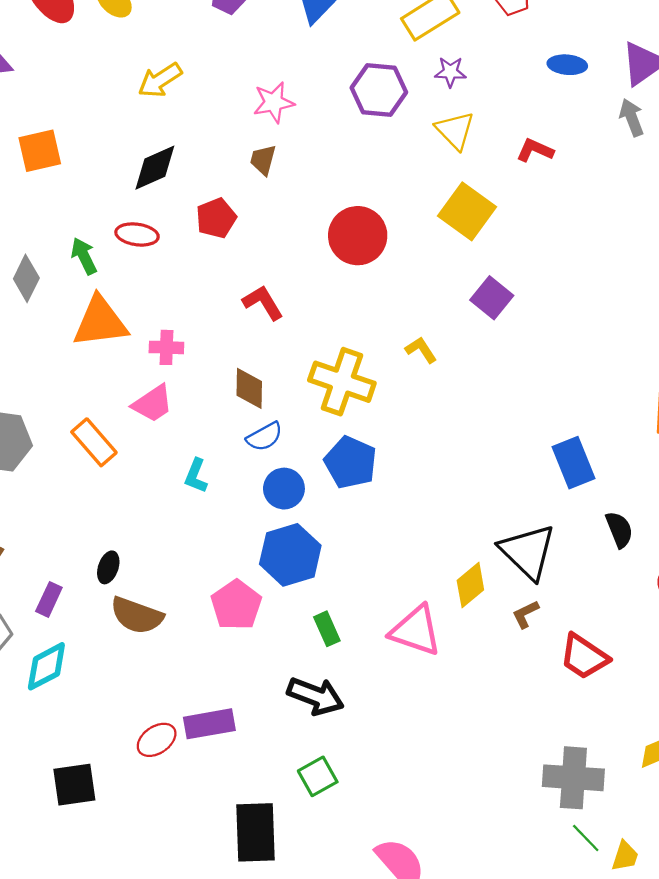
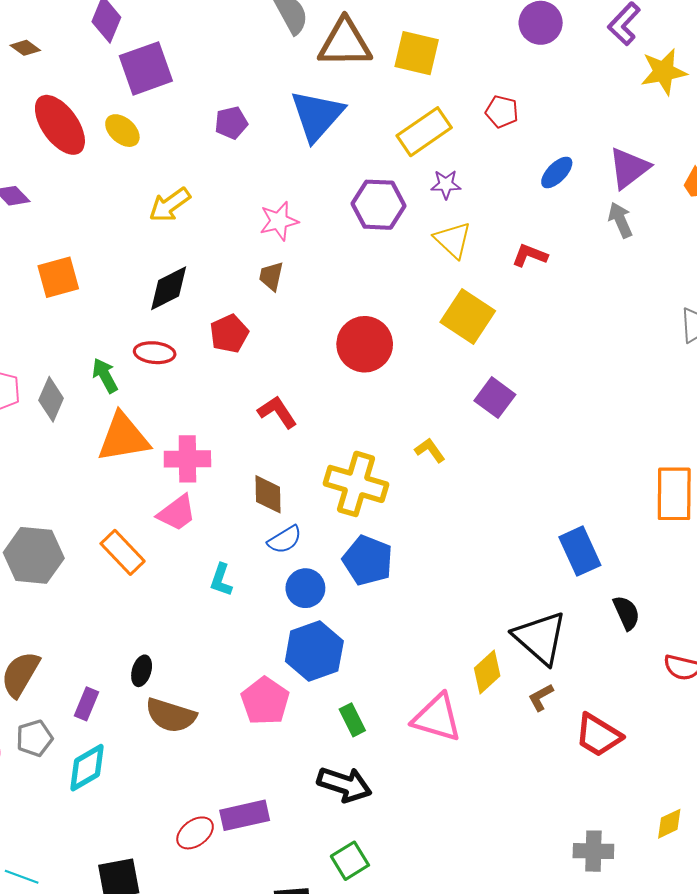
blue ellipse: (567, 65) -> (557, 172), turned -48
pink cross: (166, 347) -> (187, 459), size x1.4
gray cross: (573, 778) -> (593, 851), size x0.7

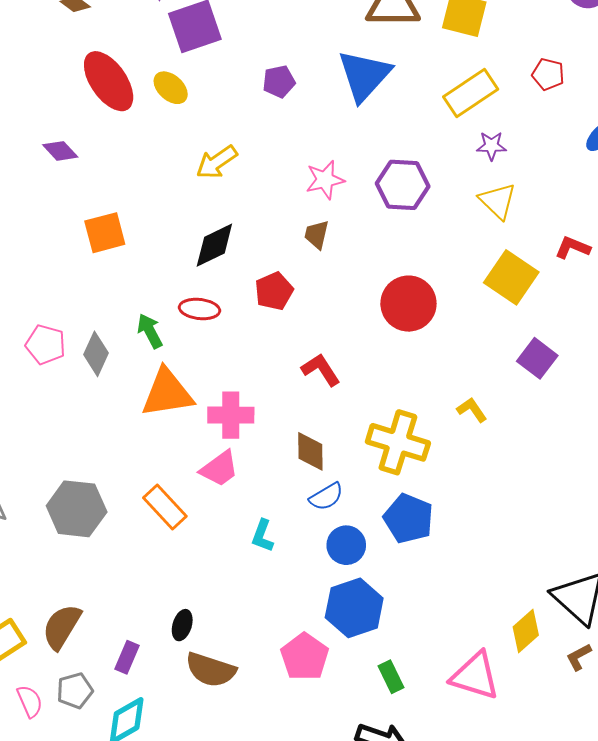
purple hexagon: (378, 205) -> (403, 185), moved
red L-shape: (530, 255) -> (573, 248), moved

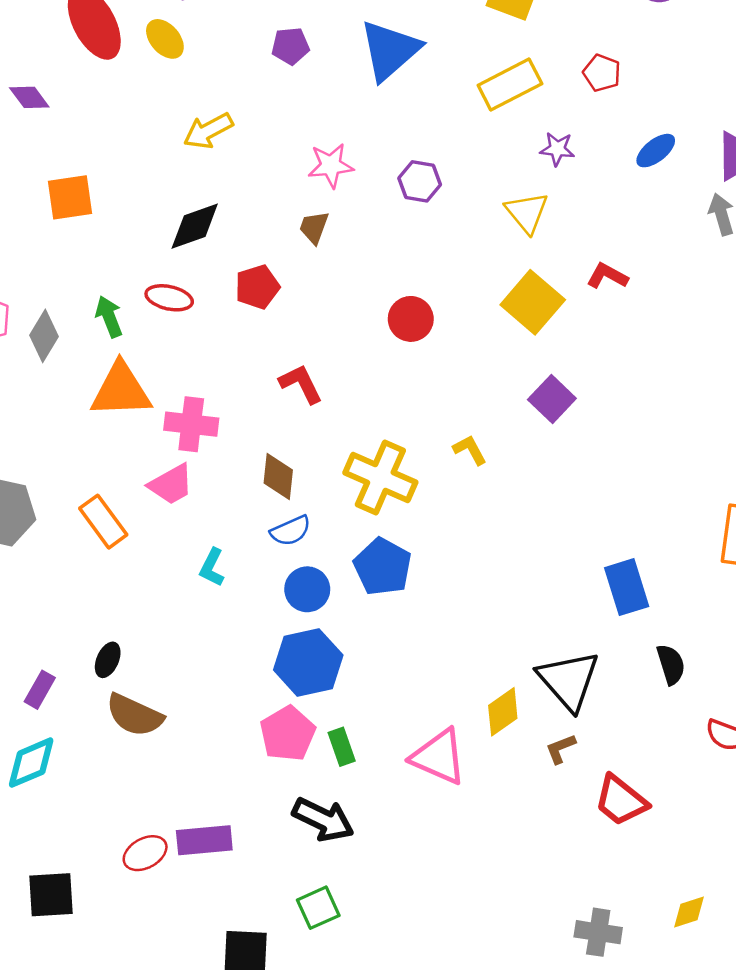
purple star: (491, 146) -> (557, 149), moved
purple hexagon: (403, 185) -> (420, 181), size x0.7
red circle: (408, 304) -> (411, 319), size x0.7
pink pentagon: (305, 657) -> (288, 734), moved

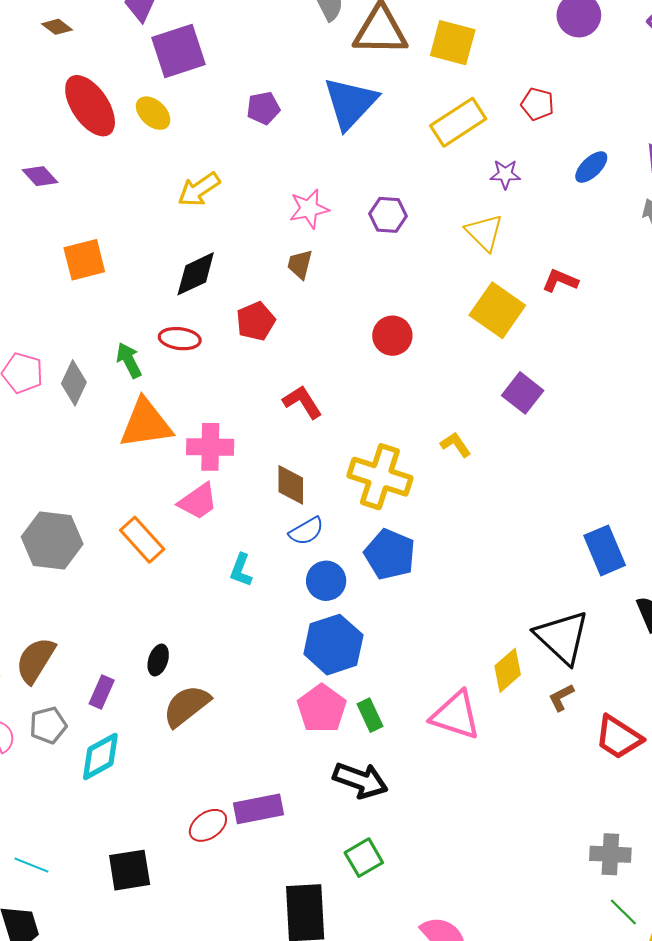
brown semicircle: (135, 715) -> (187, 706), turned 123

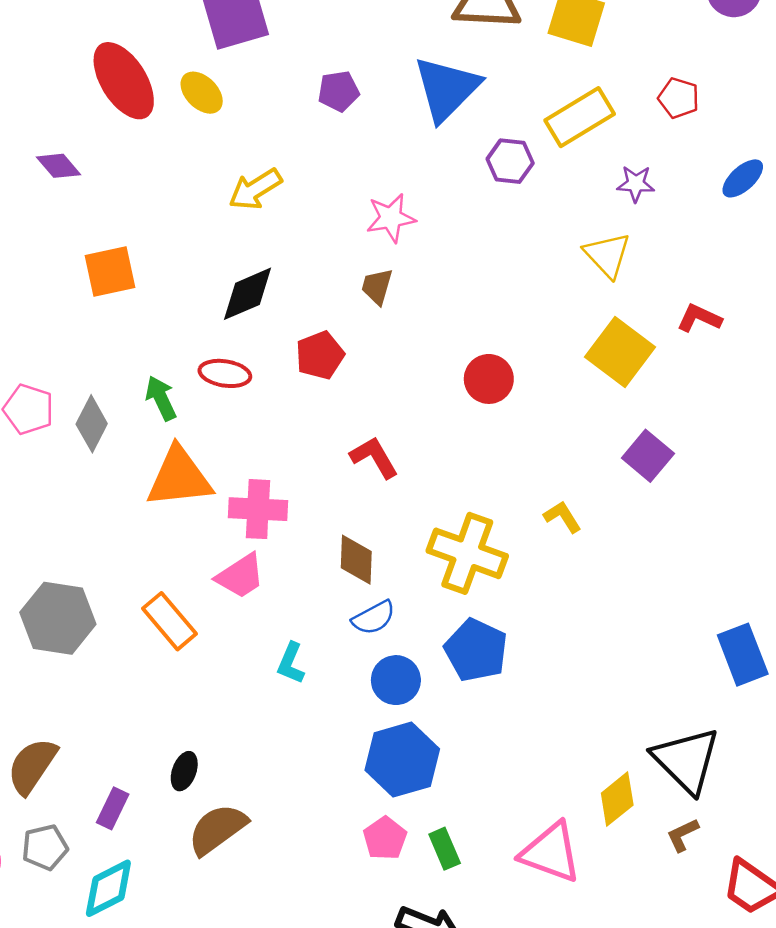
purple hexagon: (388, 215) -> (510, 161), moved
pink pentagon: (322, 708) -> (385, 838), size x0.7

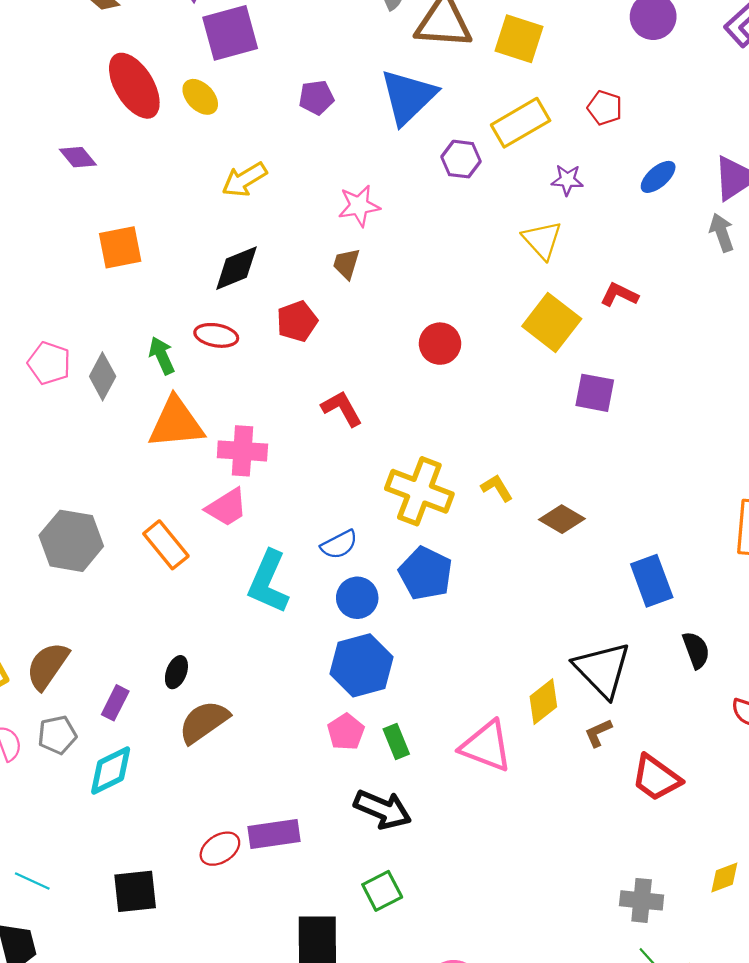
purple square: (648, 456) -> (595, 393), moved, turned -30
yellow L-shape: (562, 517) -> (497, 488), moved
brown diamond: (356, 560) -> (562, 519), moved, turned -63
cyan L-shape: (291, 663) -> (268, 582), size x1.8

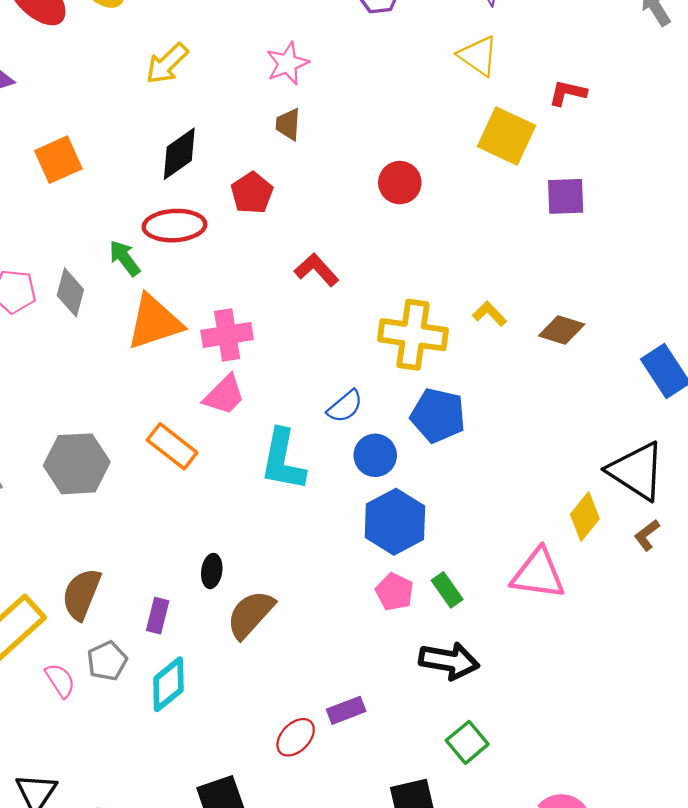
red ellipse: (216, 335) -> (174, 226), size x1.4
purple rectangle: (274, 834) -> (346, 710), size x0.7

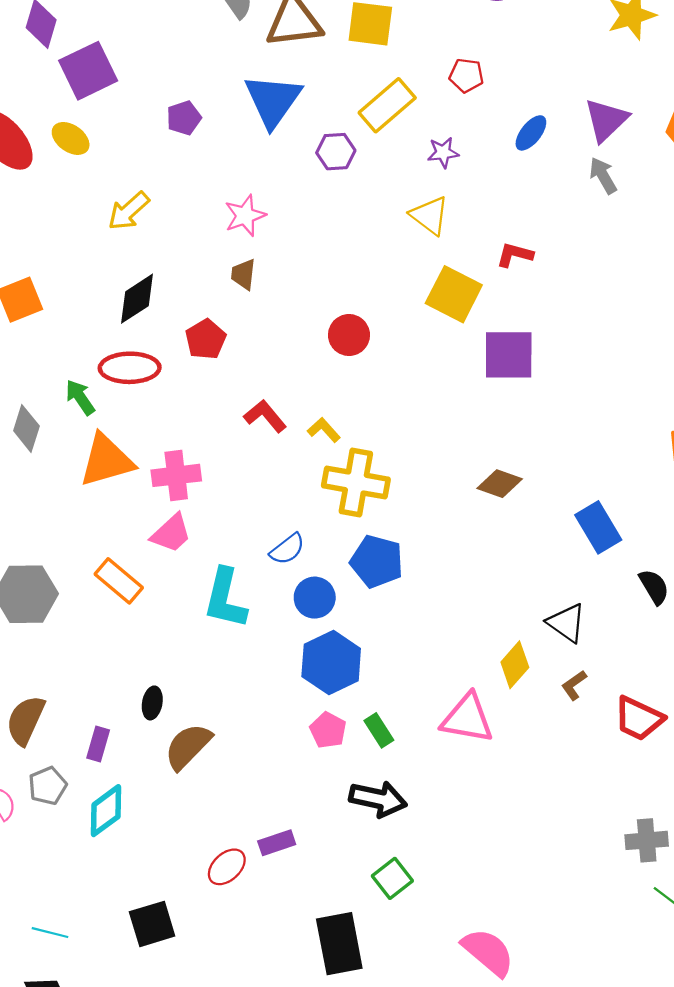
purple square: (566, 196) -> (509, 355), size x1.4
yellow L-shape: (490, 314) -> (324, 430), moved
black triangle: (637, 471) -> (567, 623), size x0.7

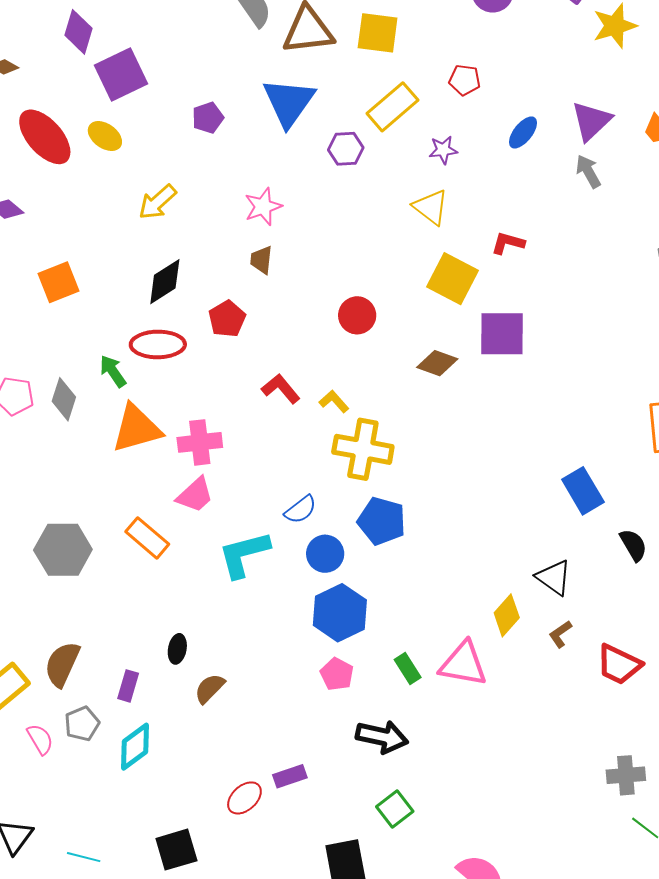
brown diamond: (500, 484) -> (437, 363), moved
cyan L-shape: (225, 598) -> (244, 554), turned 62
green rectangle: (379, 730) -> (408, 668), moved
brown semicircle: (188, 746) -> (210, 688), size x0.7

